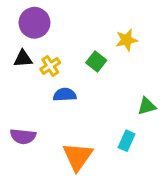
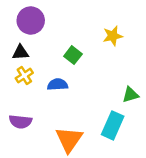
green square: (96, 62) -> (73, 55), moved
yellow cross: (50, 66) -> (24, 76), moved
cyan rectangle: (127, 141) -> (113, 125), size x1.5

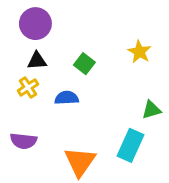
yellow star: (113, 36) -> (139, 52), moved, turned -30
black triangle: (20, 52) -> (37, 61), moved

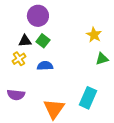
purple circle: (35, 24) -> (38, 16), moved
green square: (84, 64) -> (43, 41), moved
green triangle: (151, 110) -> (102, 59), moved

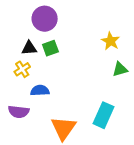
green square: (43, 41) -> (50, 48), turned 32
blue semicircle: (45, 66) -> (40, 90), moved

